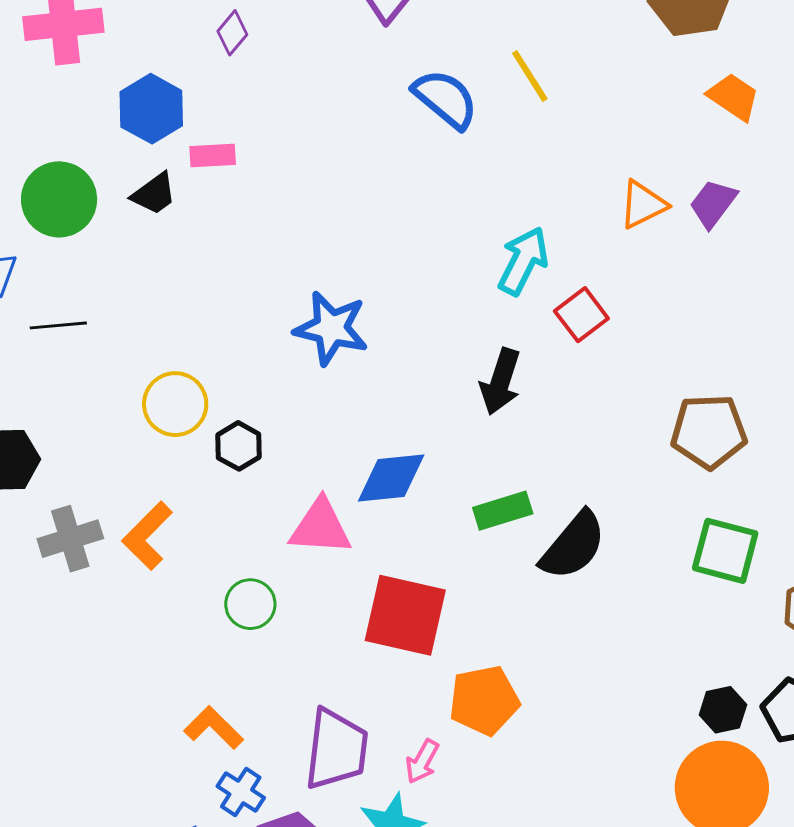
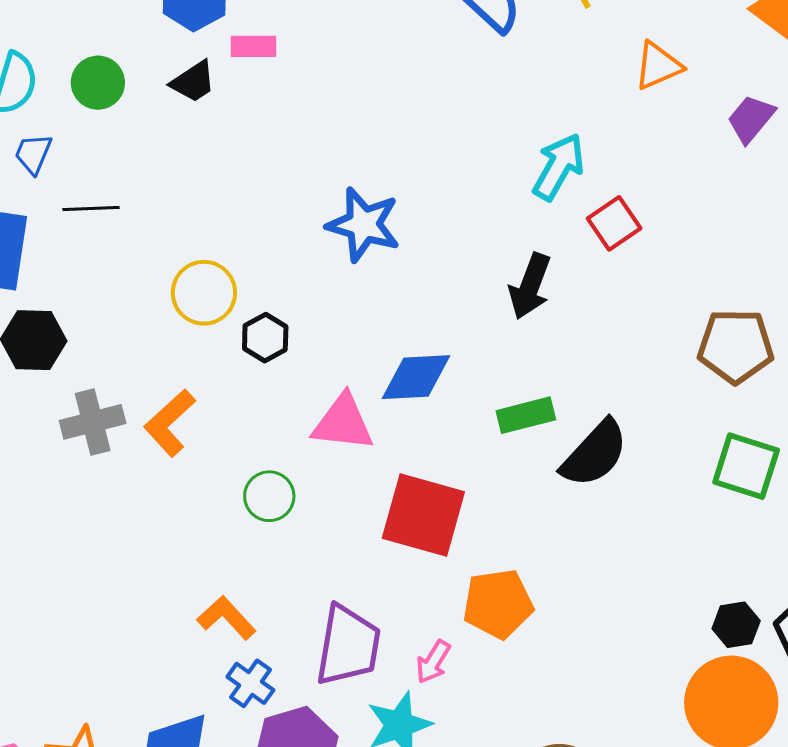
green circle: (59, 199) -> (98, 83), size x0.7
orange triangle: (643, 205) -> (658, 66), moved

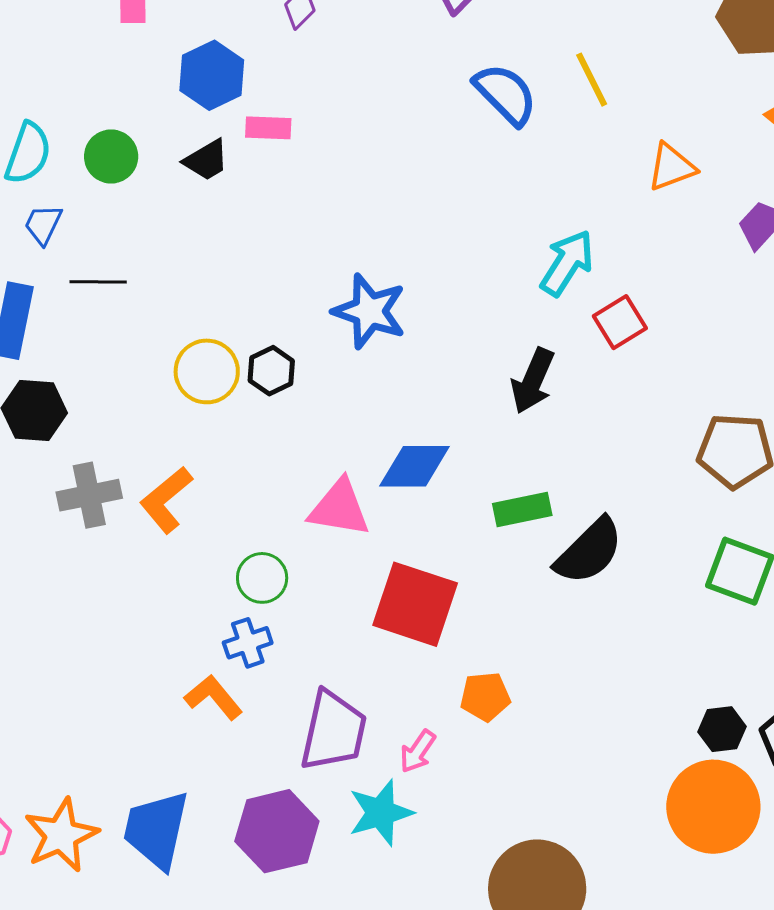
black hexagon: (265, 338) -> (271, 371), moved
orange pentagon: (498, 604) -> (485, 697), size x0.7
blue cross: (250, 683) -> (248, 643), moved, turned 33

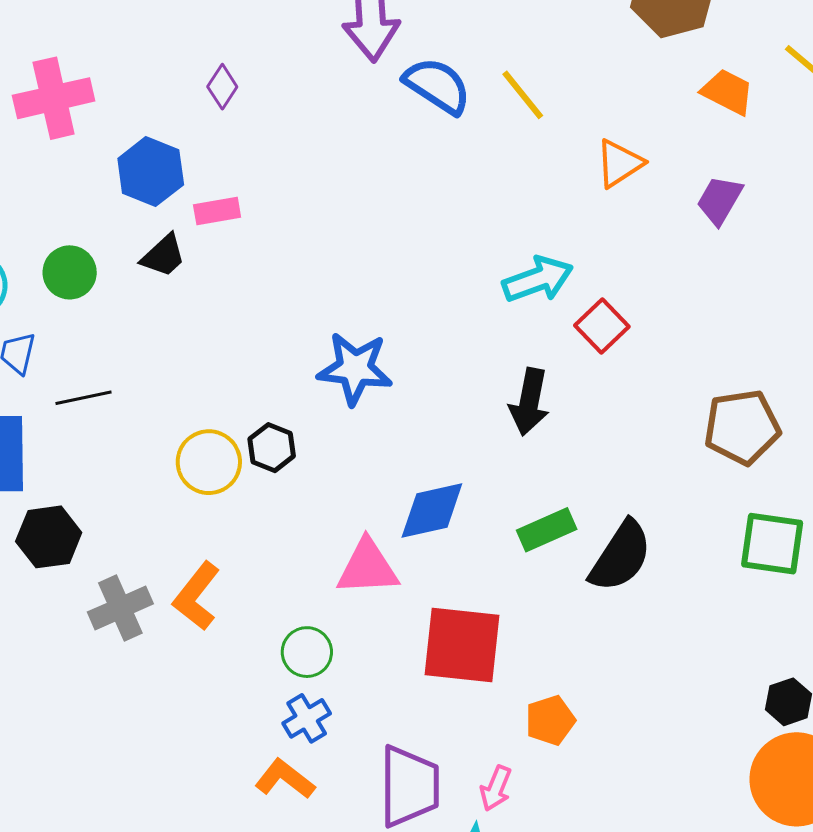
blue semicircle: (506, 94) -> (437, 86), moved
cyan arrow: (567, 263) -> (538, 279), turned 50

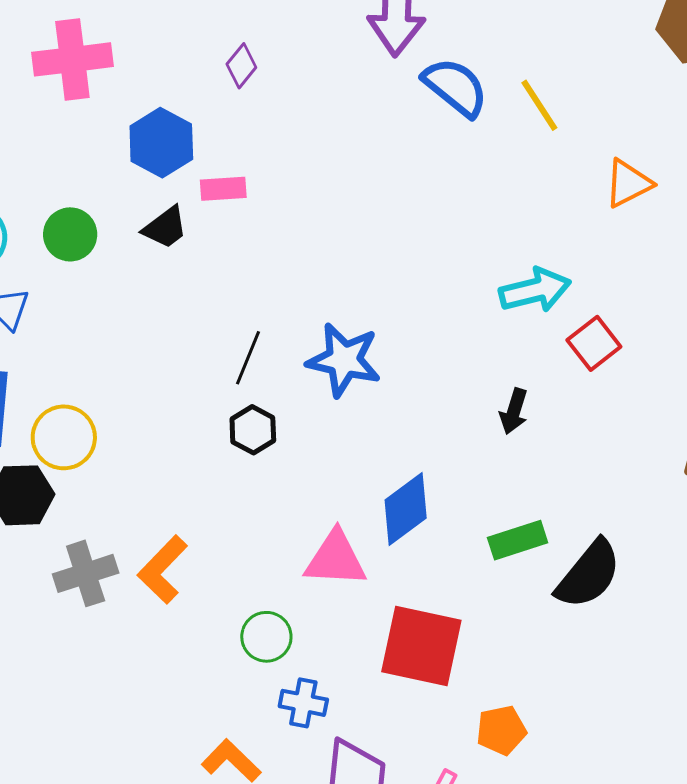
black line: (84, 398) -> (248, 358), moved, turned -62
black arrow: (529, 402) -> (514, 411), size x0.7
yellow circle: (209, 462) -> (64, 437), moved
blue diamond: (432, 510) -> (406, 509), turned -30
blue cross: (307, 718) -> (303, 703), moved, turned 36

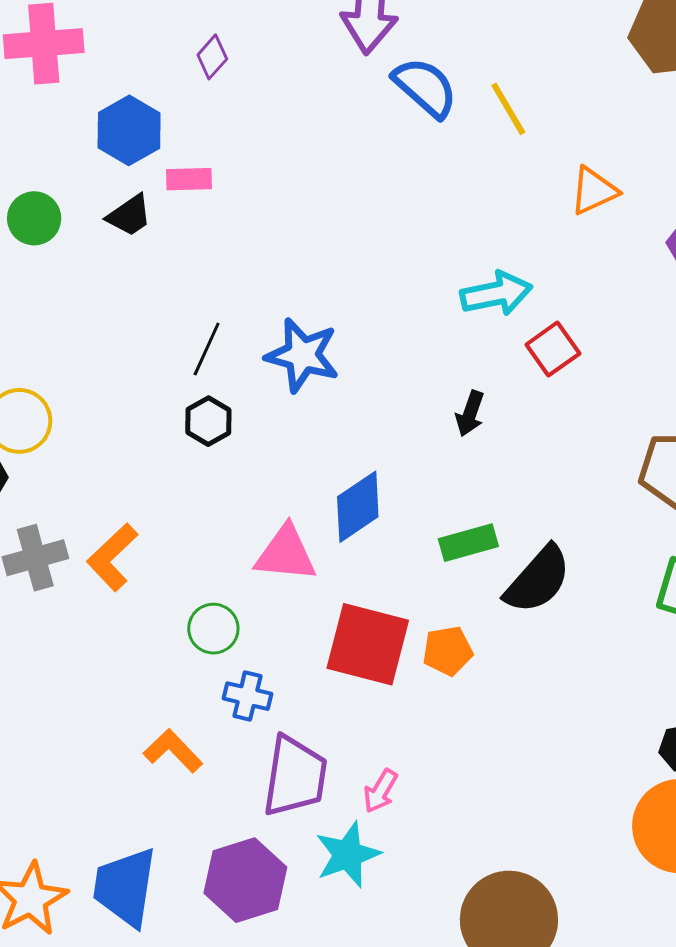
orange pentagon: (501, 730) -> (448, 651), moved

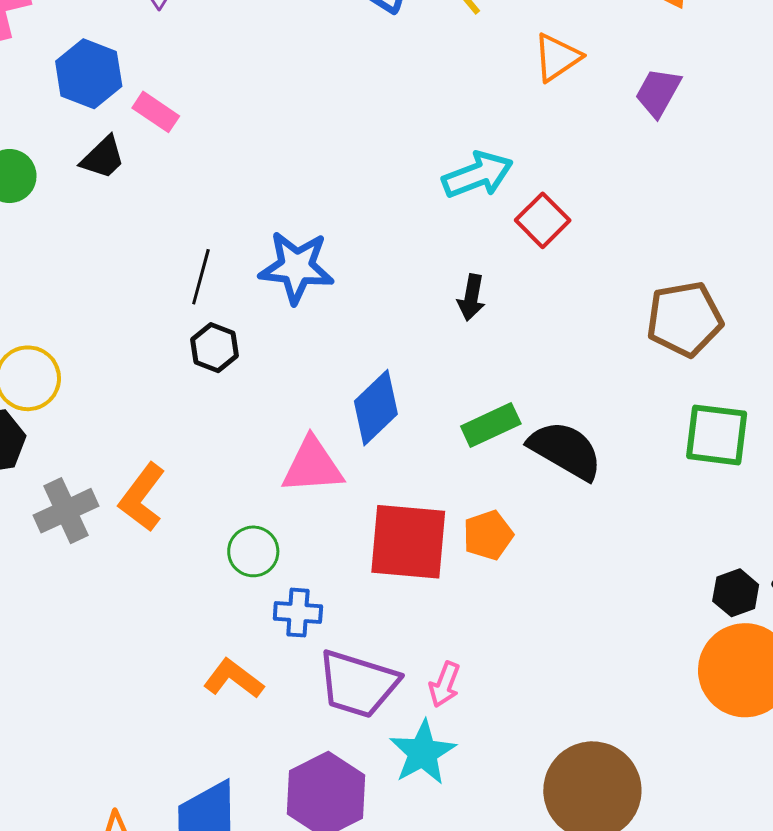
pink rectangle: (189, 179) -> (156, 112), turned 45
black semicircle: (538, 580) -> (565, 450), turned -92
purple trapezoid: (295, 776) -> (358, 684), turned 108

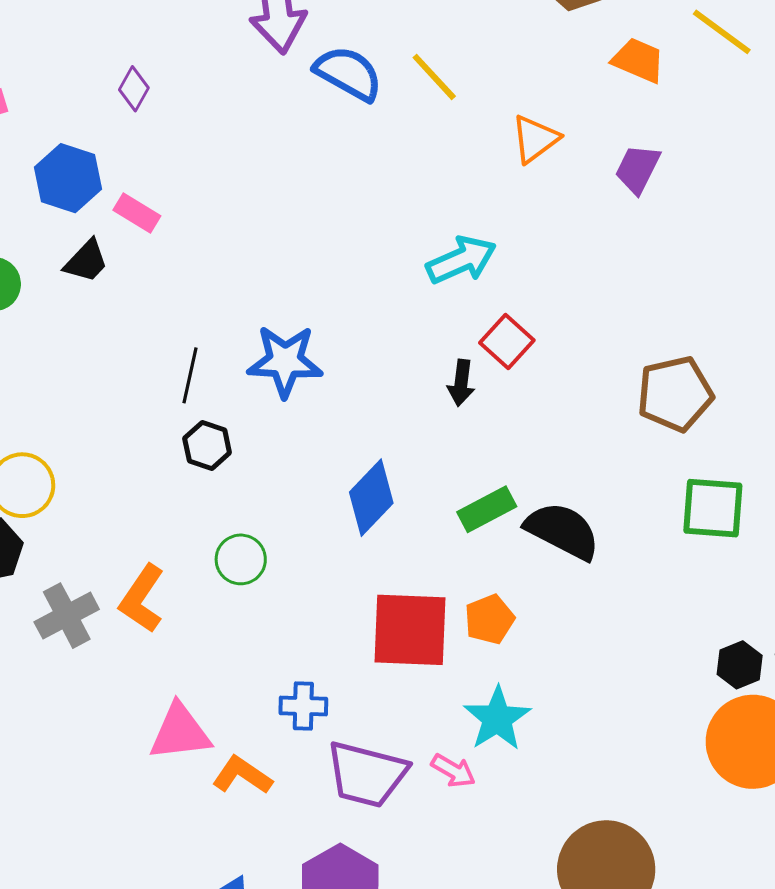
red square: (543, 220) -> (507, 341), moved
pink triangle: (312, 466) -> (180, 732), moved
green circle: (253, 551) -> (241, 559), moved
pink arrow: (445, 684) -> (453, 771), turned -78
cyan star: (423, 753) -> (497, 719), moved

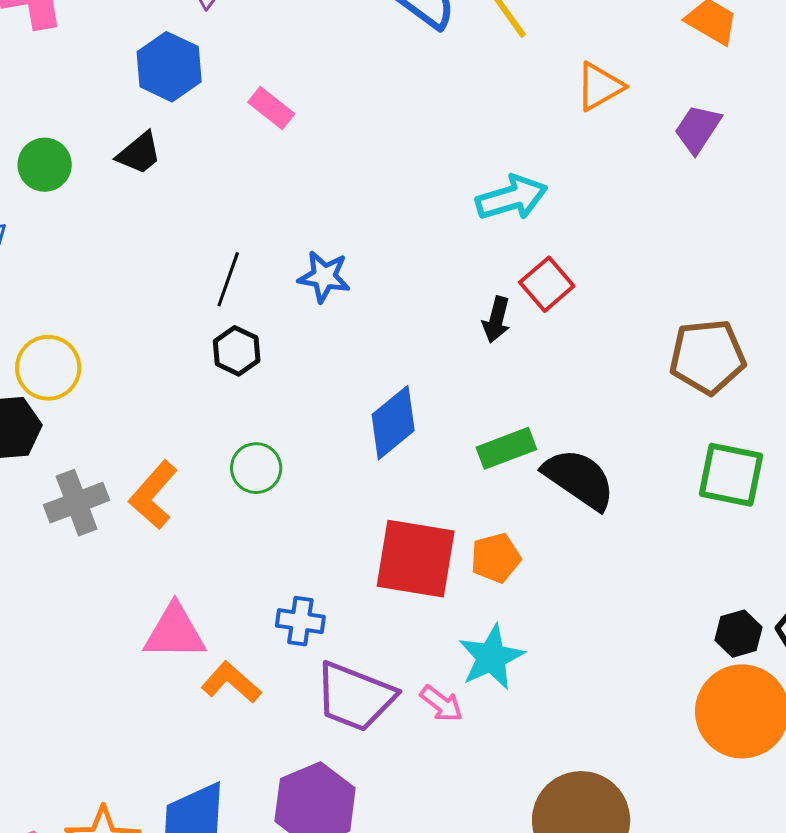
blue hexagon: (68, 178) -> (169, 67), moved
pink rectangle: (137, 213) -> (271, 108), moved
blue star: (285, 361) -> (324, 277), size x0.7

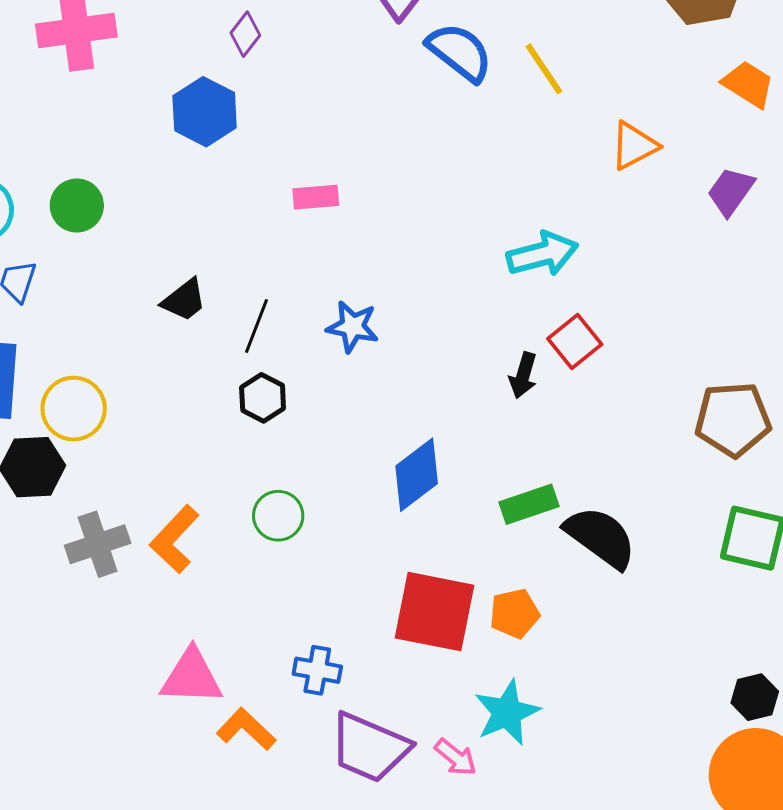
pink rectangle: (271, 108) -> (316, 197), moved, turned -45
black trapezoid: (139, 153) -> (184, 300), moved

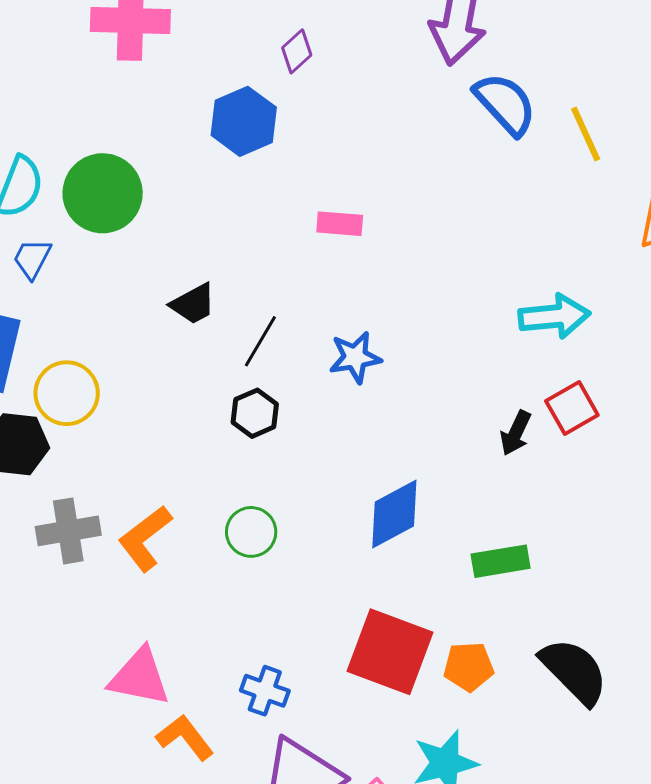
green circle: (77, 206) -> (103, 193), size x1.5
blue star: (353, 327) -> (355, 357), turned -30
black semicircle: (600, 537) -> (574, 671), moved

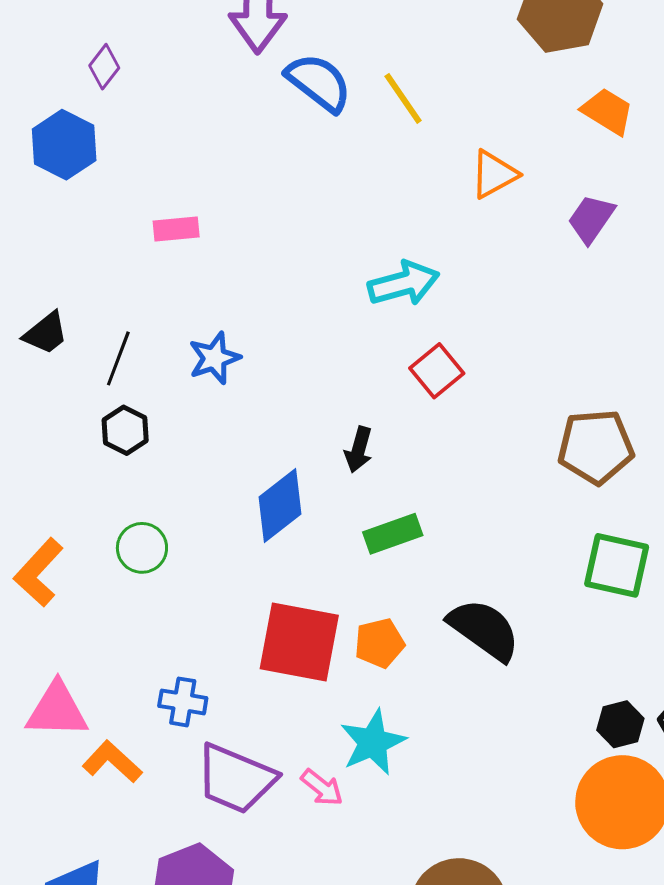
black arrow: (516, 433) -> (359, 450), moved

